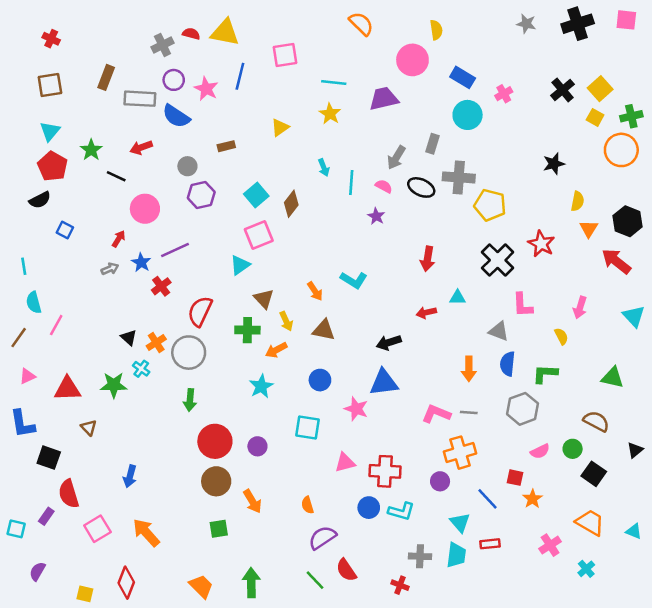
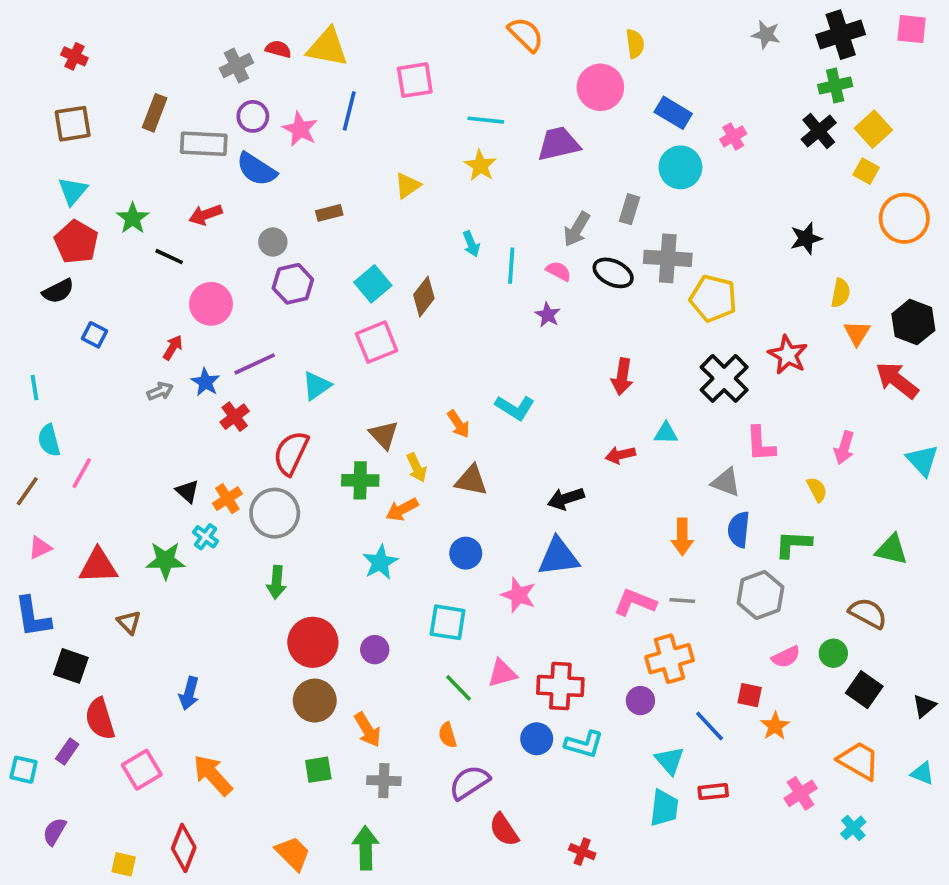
green cross: (631, 116) -> (835, 85), moved
cyan triangle: (240, 265) -> (317, 386), moved
black triangle: (635, 450) -> (924, 706), moved
gray cross: (420, 556) -> (384, 781), moved
green line: (315, 580) -> (458, 688), moved

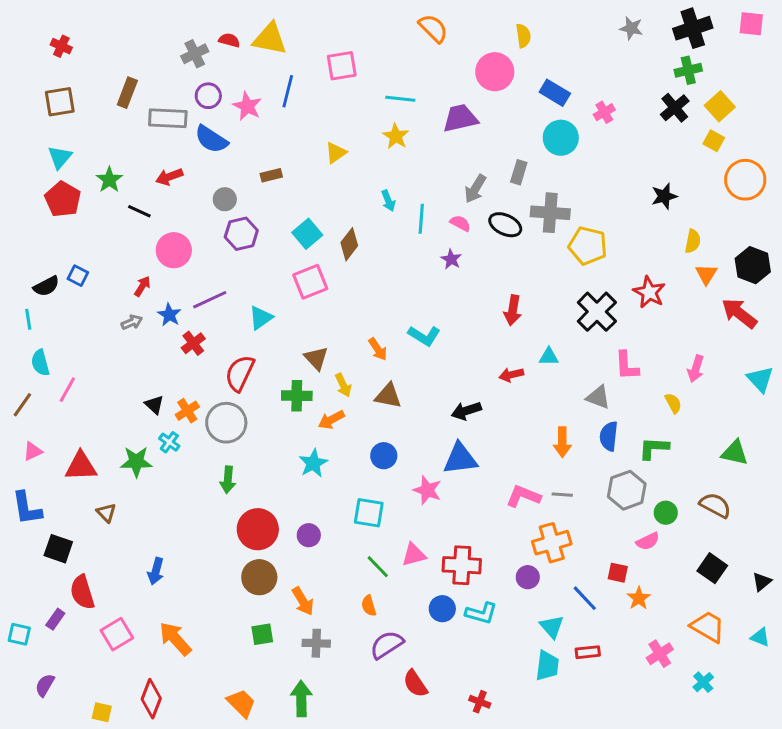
black semicircle: (58, 291) -> (46, 286), moved
green circle: (833, 653) -> (666, 513), moved

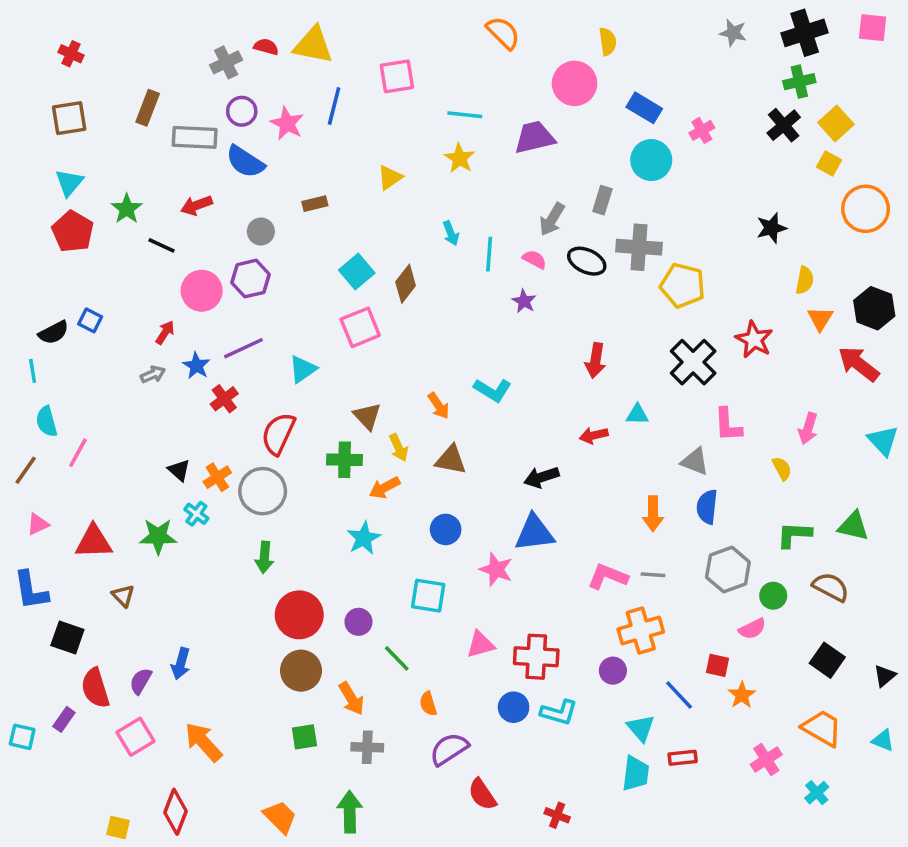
purple hexagon: (241, 234) -> (250, 279), moved
green L-shape: (654, 448) -> (794, 535), moved
green line: (378, 567) -> (397, 658), moved
purple semicircle: (45, 685) -> (141, 681), moved

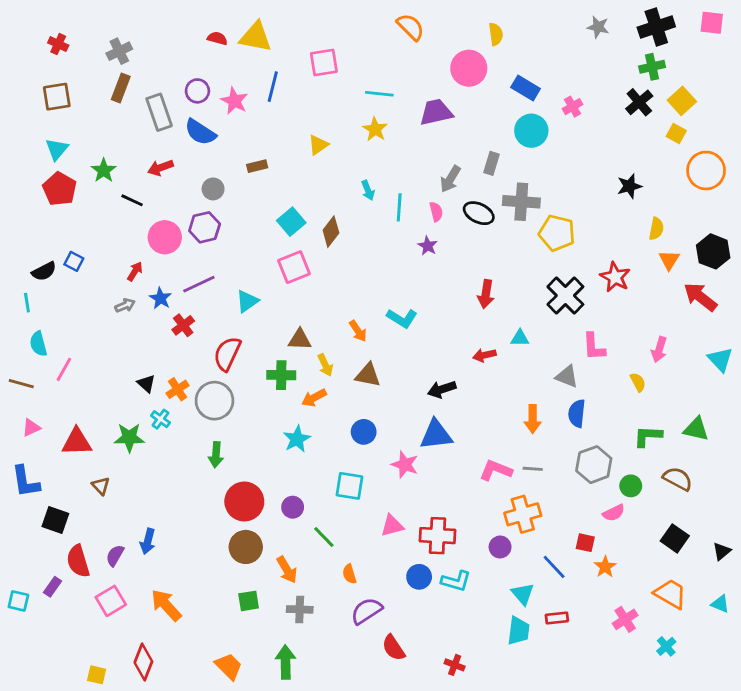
gray cross: (226, 62) -> (119, 51), moved
gray rectangle: (195, 137) -> (159, 112), turned 68
pink semicircle: (534, 259) -> (436, 212), turned 48
brown triangle: (367, 416) -> (300, 340), turned -45
brown line: (26, 470) -> (21, 384), turned 70

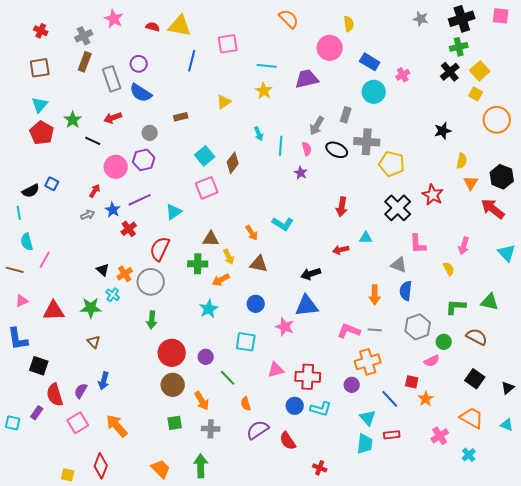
pink star: (234, 101) -> (114, 19), moved
brown triangle: (101, 486) -> (94, 342), moved
red semicircle: (393, 648) -> (288, 441), moved

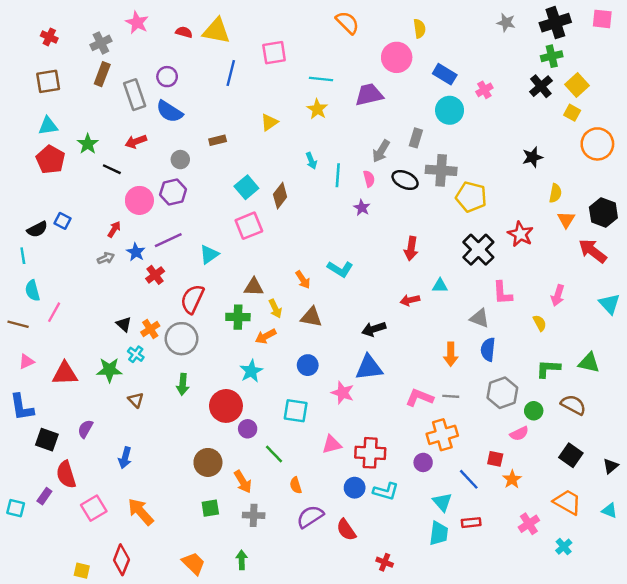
cyan triangle: (40, 105) -> (48, 126), turned 42
brown triangle: (94, 342) -> (136, 400), moved
red circle: (172, 353) -> (226, 406), moved
purple semicircle: (81, 391) -> (85, 429), moved
green arrow: (201, 466) -> (242, 560), size x0.7

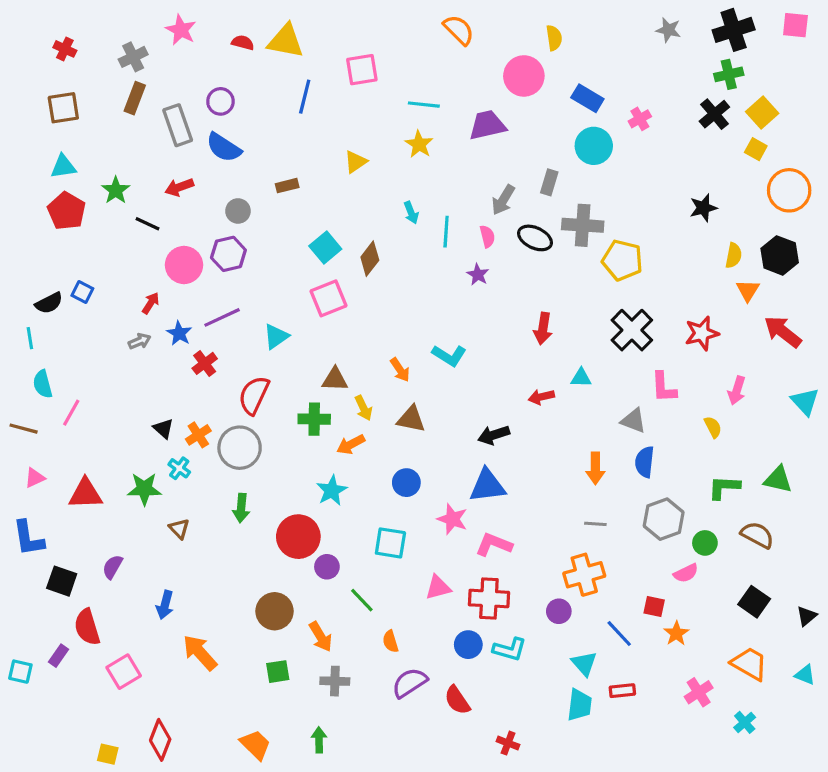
black hexagon: (603, 212) -> (780, 255), moved
red star: (520, 234) -> (702, 333), moved, turned 30
pink L-shape: (419, 398) -> (494, 545), moved
orange arrow: (141, 512) -> (200, 653), moved

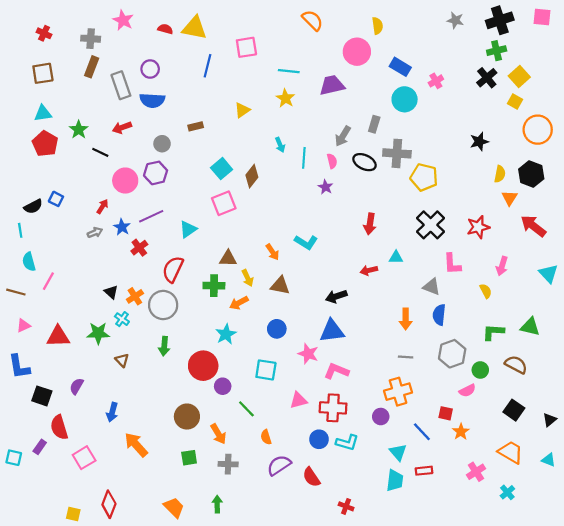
gray cross: (133, 57) -> (91, 39), turned 30
blue semicircle: (224, 147) -> (152, 100), turned -30

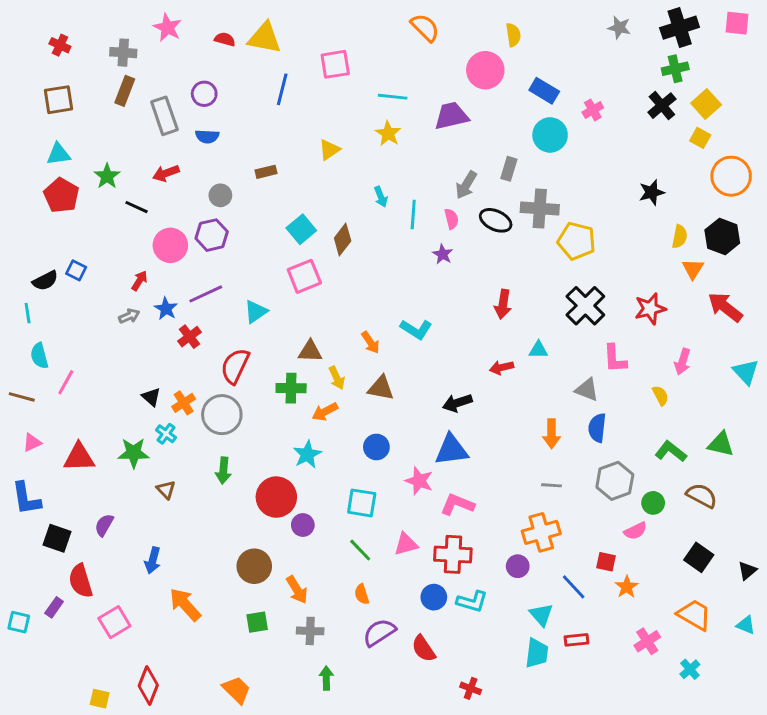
blue semicircle: (152, 100) -> (207, 136), size x0.7
green L-shape: (493, 332) -> (671, 451), turned 35
green line: (246, 409) -> (360, 550), moved
green arrow: (217, 504) -> (326, 678), moved

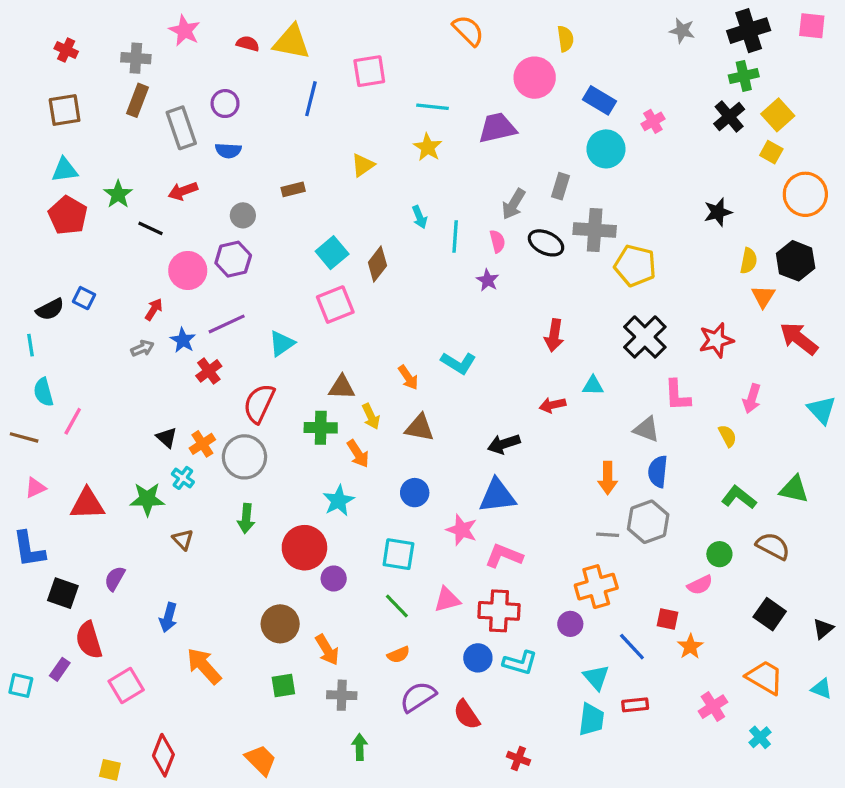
orange arrow: (325, 412) -> (358, 454), turned -95
gray hexagon: (615, 481) -> (648, 522), moved
orange semicircle: (362, 594) -> (398, 655), turned -96

